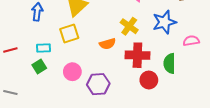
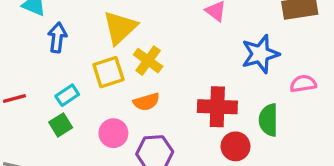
yellow cross: (129, 26) -> (148, 61), moved
orange semicircle: (108, 44) -> (146, 102), moved
cyan rectangle: (43, 48) -> (67, 95), turned -32

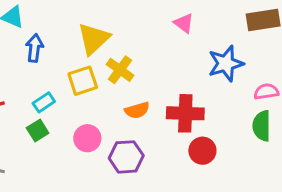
orange semicircle: (146, 102) -> (137, 110), moved
green semicircle: (268, 120) -> (262, 126), moved

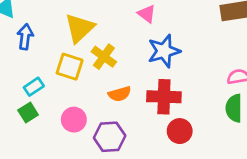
pink triangle: (184, 23) -> (147, 14), moved
blue star: (226, 64) -> (164, 51), moved
yellow square: (83, 81) -> (70, 67), turned 36

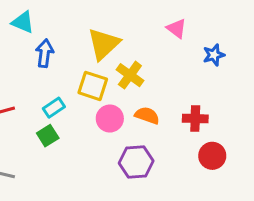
blue star: (164, 51) -> (214, 55), moved, size x0.6
orange semicircle: (120, 94) -> (147, 115), turned -145
red cross: (164, 97) -> (195, 119), size x0.7
pink circle: (74, 120) -> (110, 119), moved

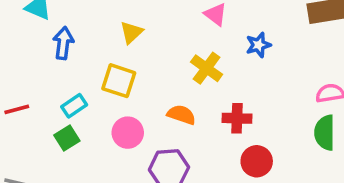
yellow triangle: (104, 44) -> (131, 32), size x0.6
yellow cross: (130, 75) -> (207, 68), moved
pink circle: (110, 119) -> (128, 133), moved

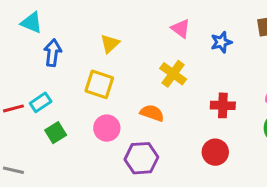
blue star: (258, 45) -> (221, 42), moved
cyan rectangle: (74, 106) -> (41, 102), moved
red cross: (237, 118) -> (223, 105), moved

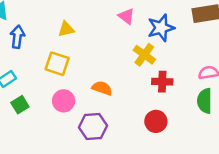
blue star: (221, 42) -> (161, 28), size x1.5
yellow triangle: (110, 44) -> (66, 29), turned 30
yellow cross: (173, 74) -> (144, 55), moved

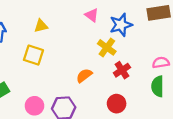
red cross: (162, 82) -> (122, 70), turned -35
orange semicircle: (102, 88) -> (84, 76), moved, turned -56
pink circle: (64, 101) -> (34, 106), moved

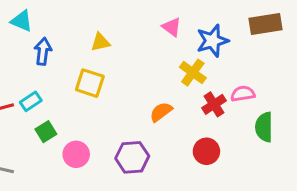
pink semicircle: (161, 63) -> (243, 94), moved
pink circle: (34, 106) -> (76, 154), moved

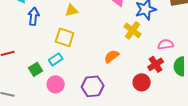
cyan rectangle: (31, 101) -> (56, 59), moved
red cross: (214, 104) -> (156, 64), moved

